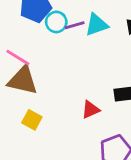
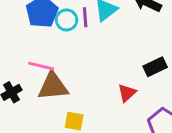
purple line: (75, 25) -> (85, 17), turned -60

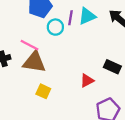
cyan circle: (67, 20) -> (55, 27), moved
black rectangle: (155, 67) -> (112, 67), turned 35

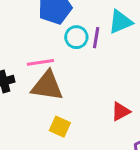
purple line: (71, 18) -> (96, 38), moved
pink line: (29, 45) -> (40, 62), turned -36

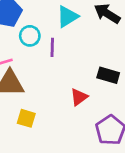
purple line: (96, 38) -> (52, 47), moved

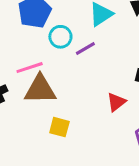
purple line: (52, 47) -> (85, 49), turned 60

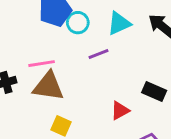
cyan circle: (60, 37) -> (78, 23), moved

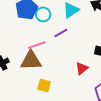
pink line: (42, 64) -> (37, 45), moved

